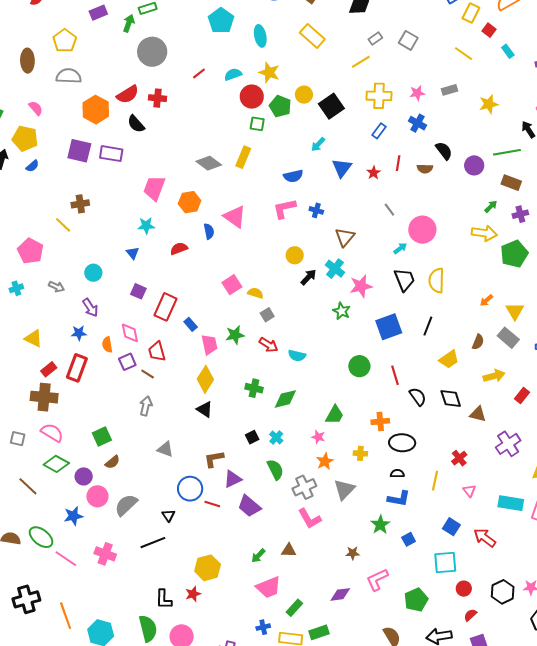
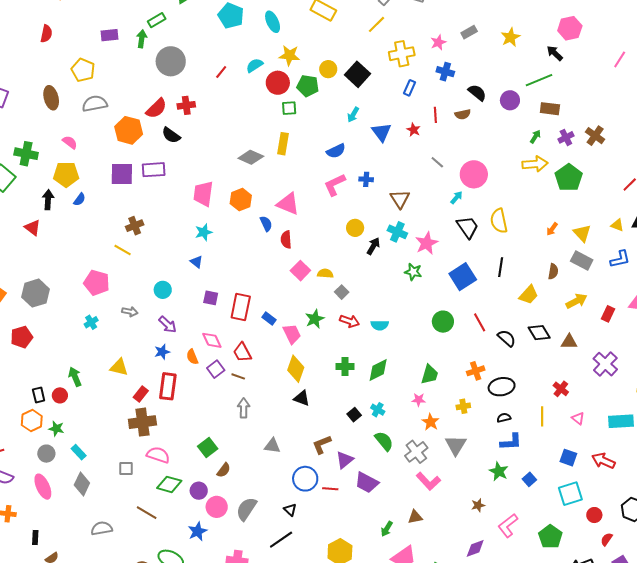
purple rectangle: (98, 13) -> (109, 35), turned 30
red semicircle: (179, 249) -> (286, 240), moved, turned -60

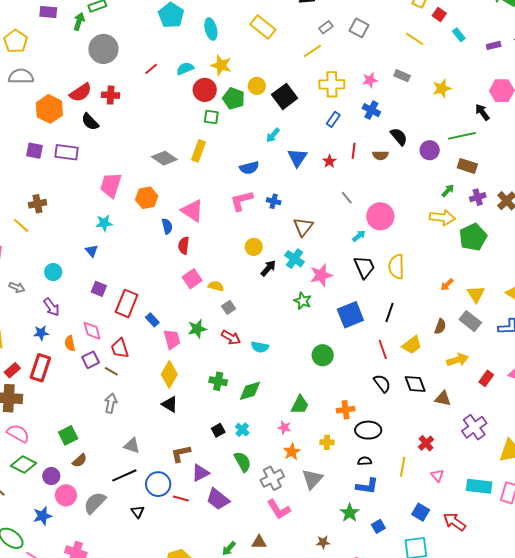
gray rectangle: (469, 32) -> (402, 76), turned 42
purple square: (122, 174) -> (35, 151), size x0.7
red line: (480, 322) -> (383, 349), moved
black line: (281, 540) -> (124, 475), moved

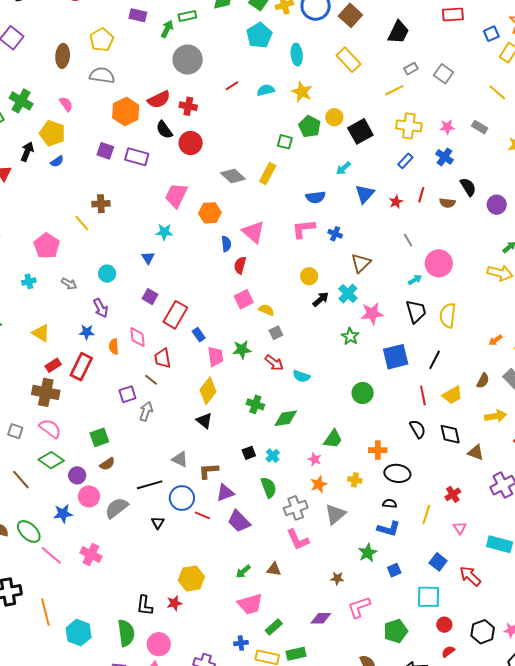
red circle: (205, 90) -> (191, 143), moved
purple square: (91, 360) -> (127, 394), moved
gray triangle: (132, 446) -> (180, 459), moved

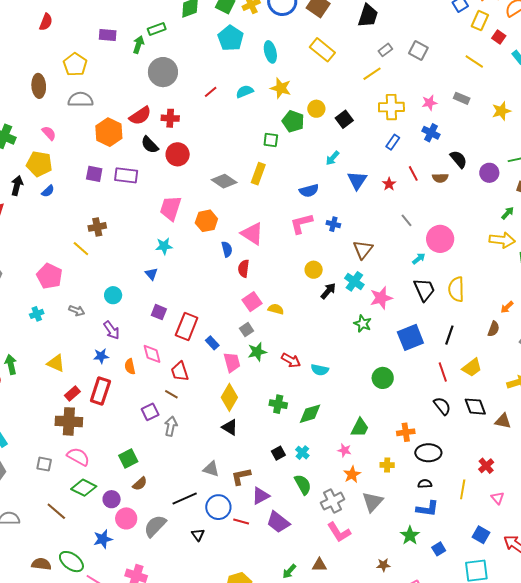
black square: (360, 131) -> (344, 119), size x0.7
red line: (421, 195) -> (413, 173), turned -35
gray square: (276, 333) -> (247, 330), moved
brown semicircle: (483, 381) -> (494, 329), moved

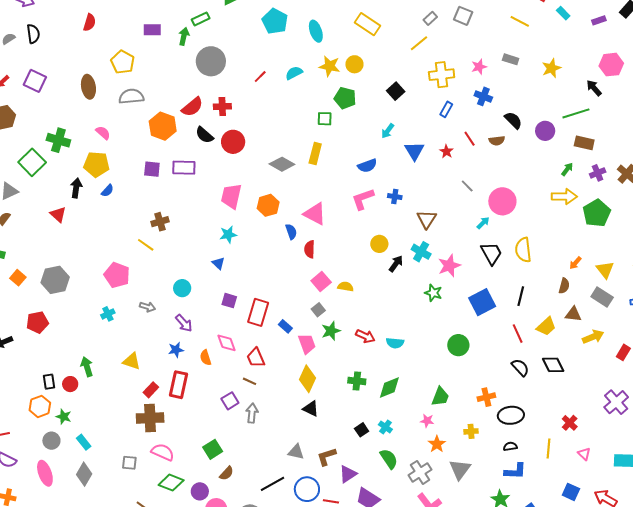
yellow circle: (316, 109) -> (354, 64), moved
brown triangle: (503, 421) -> (573, 314), moved

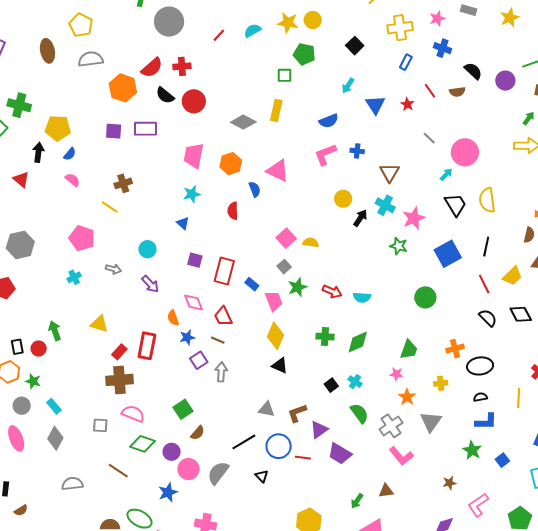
pink semicircle: (103, 133) -> (73, 180), moved
red semicircle: (310, 249) -> (233, 211), moved
blue star: (176, 350) -> (187, 337), moved

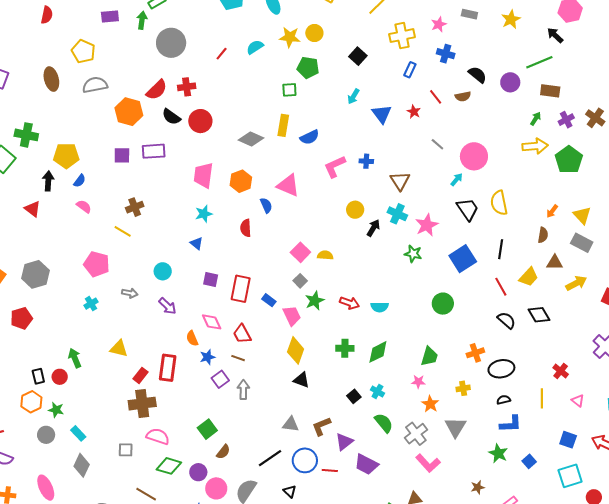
blue semicircle: (329, 121) -> (310, 137), moved
pink ellipse: (16, 438) -> (46, 488), moved

